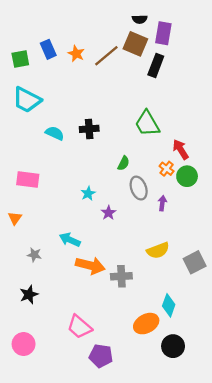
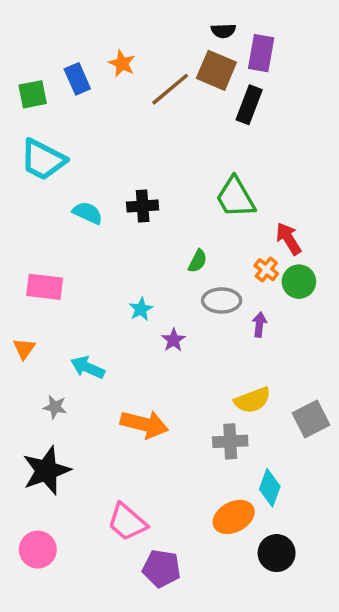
orange star: (76, 54) -> (122, 63), moved
gray ellipse: (139, 188) -> (222, 301), turned -70
cyan arrow: (70, 240) -> (88, 368), moved
gray cross: (121, 276) -> (230, 441), moved
black star: (29, 295) -> (46, 471), size x1.6

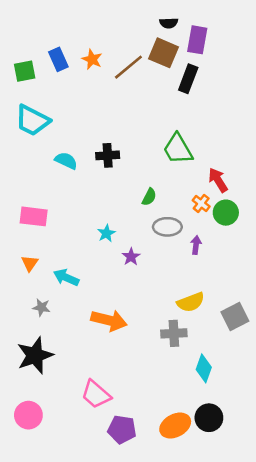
orange star: (122, 63) -> (92, 59), moved
orange triangle: (24, 349) -> (30, 263), moved
orange ellipse: (234, 517) -> (175, 426), moved

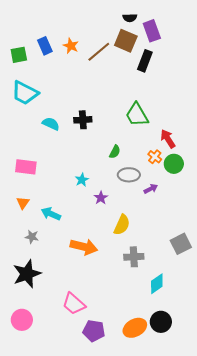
purple rectangle: (197, 40) -> (152, 31), turned -30
purple arrow: (196, 245) -> (151, 189), turned 56
yellow semicircle: (191, 302) -> (122, 225), moved, turned -45
cyan diamond: (204, 368) -> (157, 284), turned 35

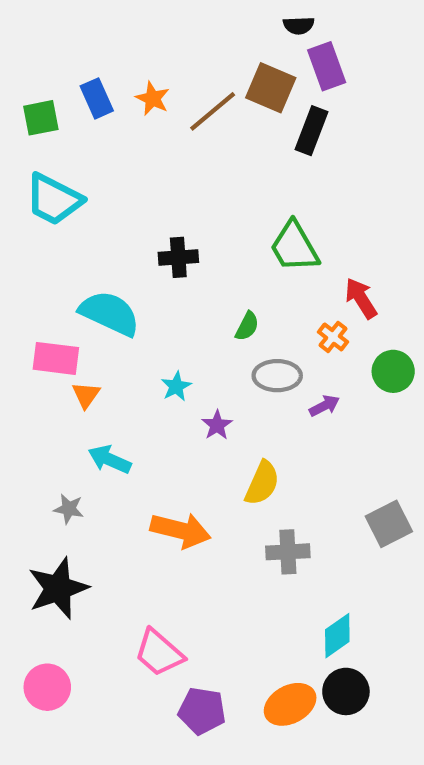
black semicircle: (130, 18) -> (299, 25), moved
cyan semicircle: (51, 124) -> (110, 313), moved, size x1.6
green circle: (174, 164) -> (393, 371), moved
orange triangle: (23, 203) -> (86, 395), moved
cyan diamond: (157, 284) -> (337, 636), moved

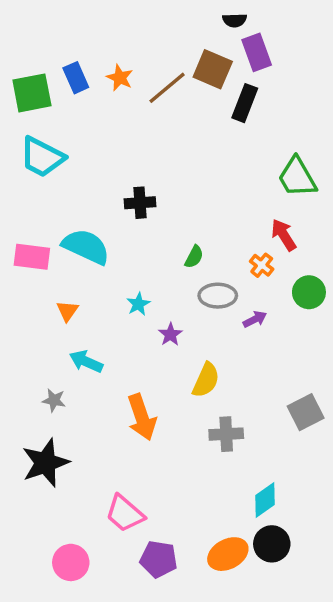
green square: (41, 118) -> (32, 93), size x1.4
green trapezoid: (294, 247) -> (297, 177), moved
pink rectangle: (56, 358) -> (32, 257), moved
orange arrow: (180, 530) -> (142, 417), turned 57
pink circle: (47, 687) -> (71, 562), moved

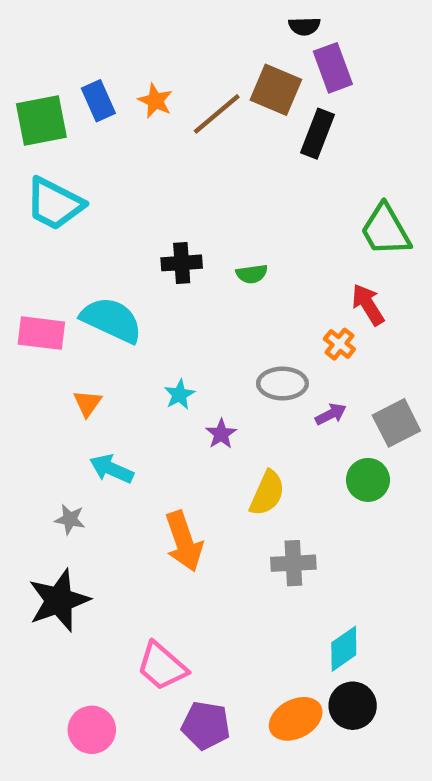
green semicircle: (194, 257) -> (252, 274), moved, turned 55
green circle: (309, 292) -> (368, 480), moved
gray square: (306, 412) -> (396, 423), moved

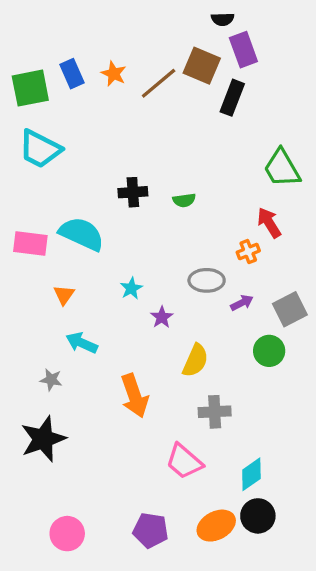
orange cross: (339, 344) -> (248, 252), turned 30
pink trapezoid: (162, 666) -> (184, 461), moved

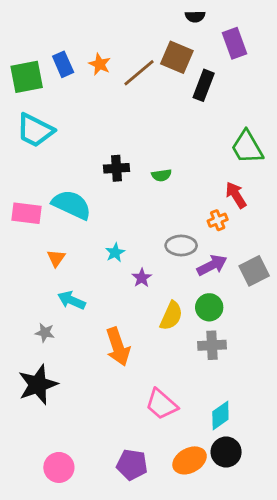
purple rectangle: (243, 50) -> (234, 43), moved
purple arrow: (242, 303) -> (212, 265), size x1.5
green circle: (269, 351) -> (209, 307), moved
gray cross: (215, 412) -> (212, 345), moved

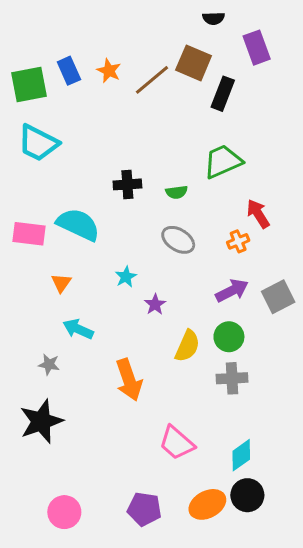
green trapezoid: (247, 147) -> (223, 161), moved, turned 96
gray ellipse: (181, 246) -> (178, 240), moved, turned 32

